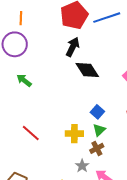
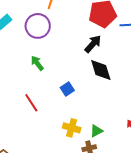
blue square: (97, 112) -> (67, 89), moved
red line: (31, 133) -> (31, 103), moved

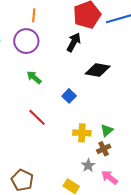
black arrow: (93, 44) -> (74, 42), moved
black diamond: (101, 70) -> (98, 70), turned -50

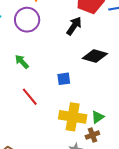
green arrow: (34, 77) -> (22, 62), moved
blue square: (69, 96) -> (64, 79), turned 32
yellow cross: (82, 133) -> (73, 117), size x1.5

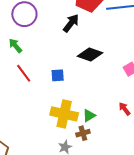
green arrow: (22, 62) -> (15, 46), moved
red line: (30, 97) -> (24, 73), moved

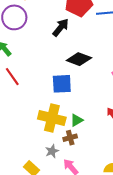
blue square: (58, 75) -> (62, 84), moved, size x1.5

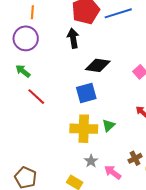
black arrow: (61, 27) -> (73, 38), turned -36
brown cross: (70, 138) -> (135, 158), moved

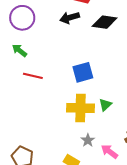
black arrow: (73, 38) -> (70, 18), turned -96
black diamond: (98, 65) -> (105, 22), moved
red line: (36, 97) -> (33, 76), turned -30

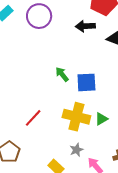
green arrow: (19, 50) -> (62, 74), moved
red line: (33, 76) -> (33, 118), moved, turned -72

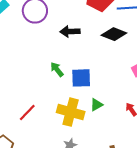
black arrow: (85, 26) -> (70, 32), moved
green triangle: (101, 119) -> (96, 105), moved

